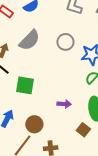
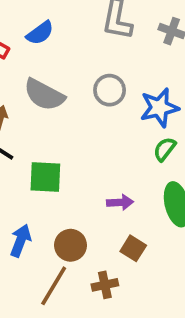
gray semicircle: (29, 40) -> (44, 95), turned 80
brown square: (83, 130) -> (133, 248), moved

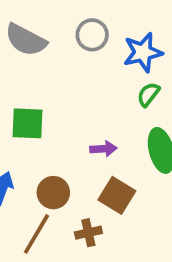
brown square: (133, 248) -> (117, 195), size x1.4

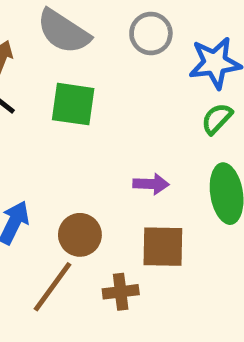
green square: (27, 123) -> (73, 104), moved
brown square: (117, 195) -> (163, 247), turned -36

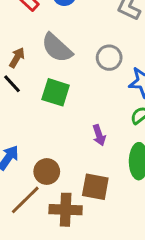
purple arrow: (151, 184) -> (99, 135), moved, turned 60
brown cross: (121, 292) -> (66, 210), size x1.5

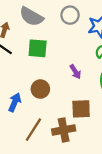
brown circle: (47, 172) -> (40, 89), moved

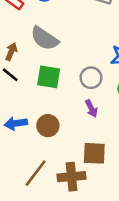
gray circle: (70, 15) -> (91, 78), moved
blue arrow: (15, 102) -> (16, 123), moved, turned -126

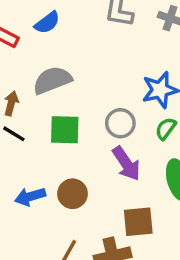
gray semicircle: (44, 38) -> (52, 80), turned 132
purple arrow: (91, 108) -> (126, 163), size x1.5

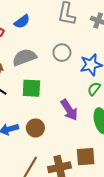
gray circle: (120, 123) -> (62, 53), moved
brown square: (138, 222) -> (86, 157), moved

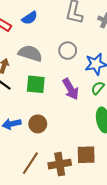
gray semicircle: (24, 57) -> (30, 53), turned 35
purple arrow: (69, 110) -> (71, 89), moved

